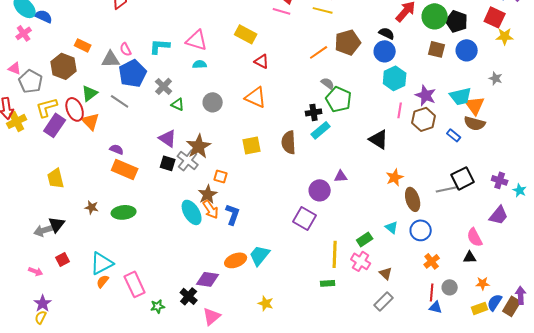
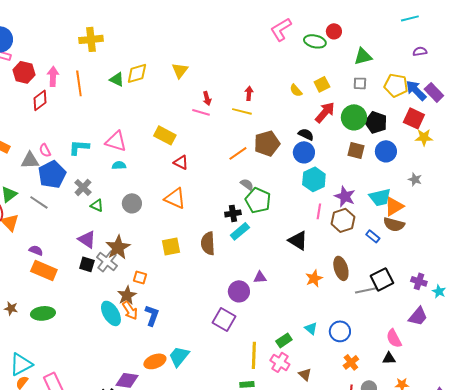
orange triangle: (475, 105) -> (394, 206), turned 35
brown ellipse: (413, 199) -> (341, 268), moved

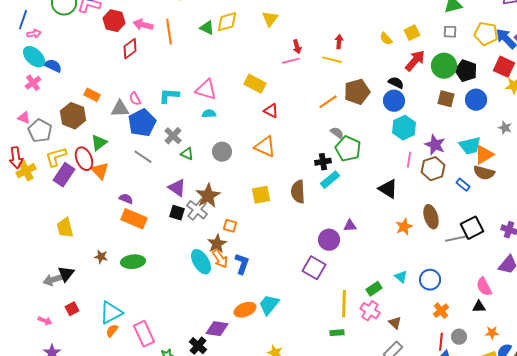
pink arrow: (53, 76) -> (143, 25), turned -78
pink line: (201, 112) -> (291, 61), turned -30
gray line: (39, 202) -> (143, 157), moved

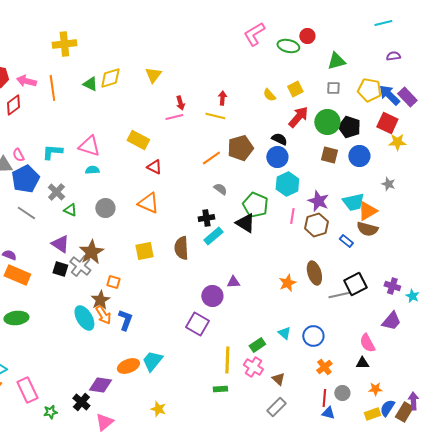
green pentagon: (348, 149) -> (255, 205), moved
black triangle: (388, 189) -> (245, 223), moved

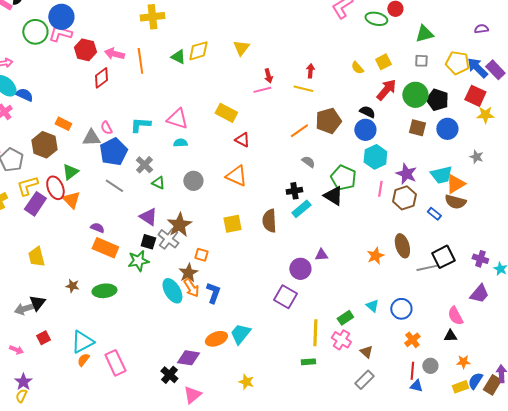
green star: (50, 412) -> (138, 261), moved, size x1.5

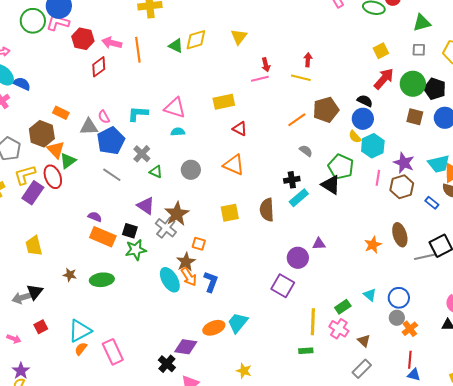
yellow semicircle: (357, 68) -> (355, 137), moved
yellow rectangle: (226, 113) -> (224, 102), turned -40
orange triangle: (71, 200) -> (56, 150), moved
black square: (148, 242) -> (130, 231), moved
gray circle: (430, 366) -> (397, 318), moved

